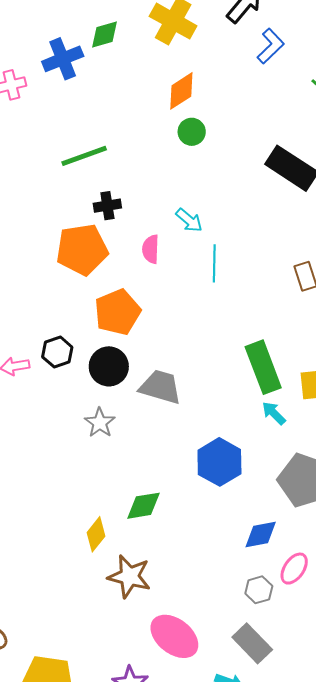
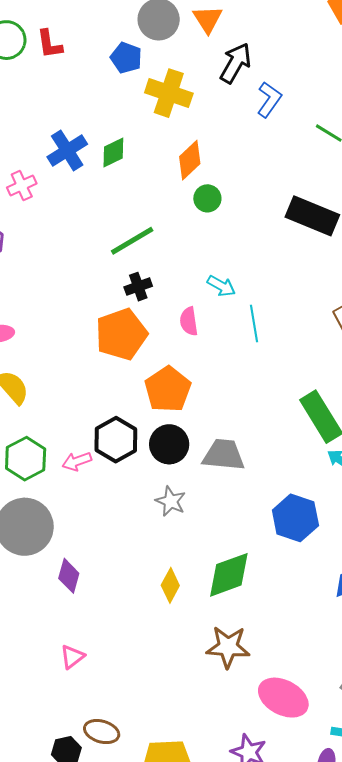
green diamond: (104, 35) -> (113, 152), moved
green line: (84, 156) -> (132, 241), moved
black hexagon: (57, 352) -> (116, 440), size x1.4
green diamond: (143, 506) -> (229, 575), size x1.4
yellow diamond: (96, 534) -> (170, 585), moved

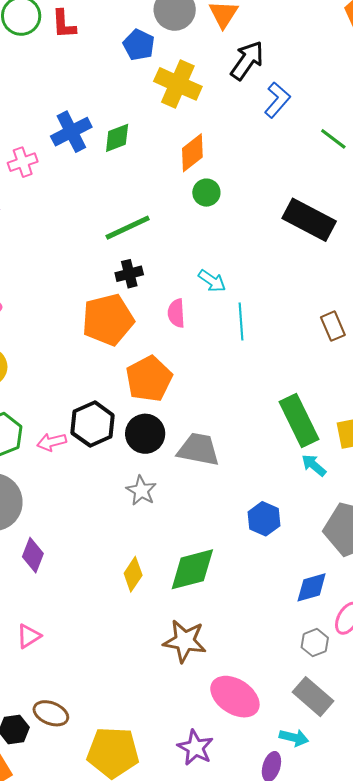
blue hexagon: (295, 518) -> (264, 519), size x0.7

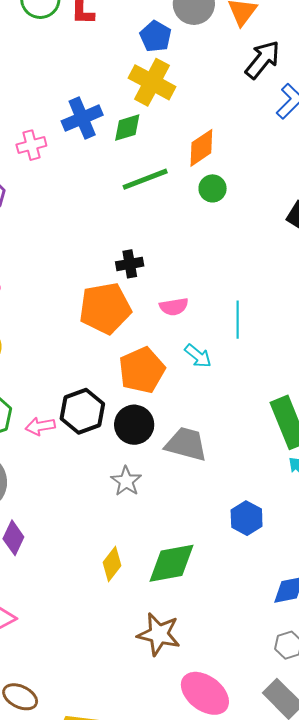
yellow cross: (178, 84) -> (152, 82), moved
green line: (128, 228) -> (145, 179), moved
cyan arrow: (212, 281) -> (198, 356), moved
pink semicircle: (176, 313) -> (174, 307), turned -100

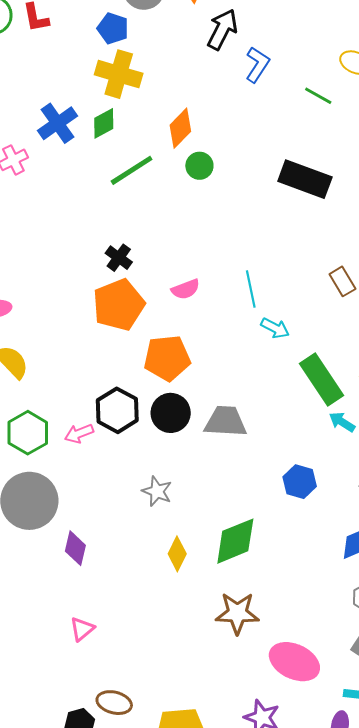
black cross: (130, 264) -> (119, 258), moved, turned -32
cyan arrow: (198, 356) -> (275, 328), moved
orange pentagon: (142, 370) -> (167, 358), turned 30
gray star: (126, 481) -> (157, 491), moved

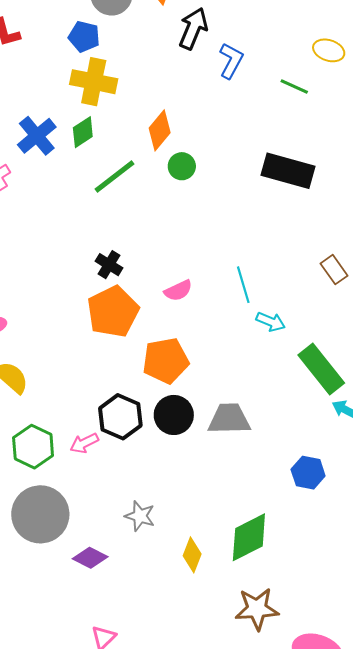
gray star: (157, 491) -> (140, 516), moved
purple diamond: (75, 548) -> (90, 558), turned -72

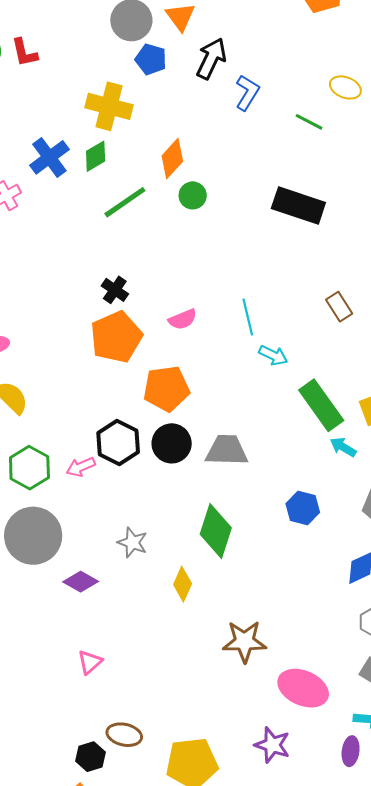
blue pentagon: (84, 37) -> (151, 59), moved
green diamond: (249, 537) -> (216, 531), moved, turned -48

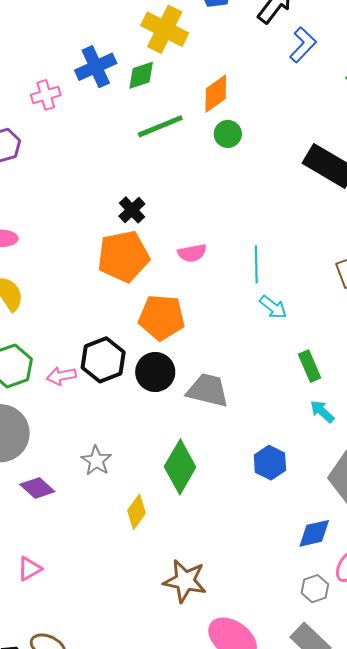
green rectangle: (321, 405) -> (310, 366), size x0.6

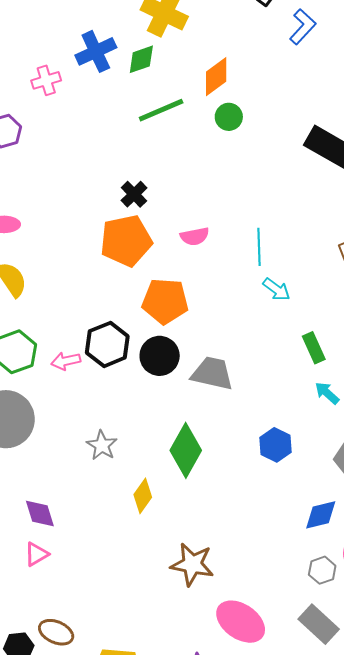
purple diamond: (37, 488) -> (40, 513), moved, turned 32

